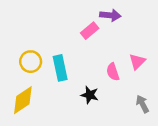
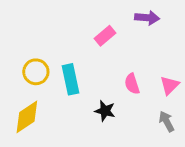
purple arrow: (110, 15) -> (147, 18), moved
pink triangle: (137, 62) -> (170, 85), moved

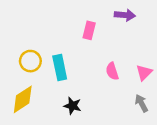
pink rectangle: (105, 36) -> (89, 30), turned -36
black star: (105, 111) -> (73, 106), moved

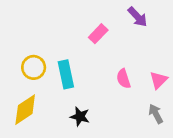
purple arrow: (125, 15) -> (138, 17), turned 42
pink rectangle: (89, 30) -> (98, 34), turned 30

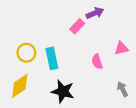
purple arrow: (138, 17) -> (95, 13), moved, turned -70
pink triangle: (159, 80) -> (121, 48), moved, turned 32
black star: (80, 117) -> (63, 91), size x1.5

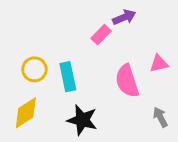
pink semicircle: (97, 62) -> (127, 81), size x1.6

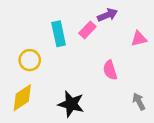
pink triangle: (159, 64) -> (139, 39), moved
cyan rectangle: (68, 77) -> (59, 34), moved
pink semicircle: (127, 81) -> (110, 70), size x0.7

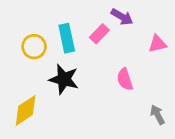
purple arrow: (108, 15) -> (122, 17), turned 54
yellow circle: (30, 60) -> (34, 47), moved
black star: (71, 104) -> (64, 79), moved

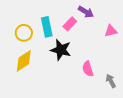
black star: (64, 79) -> (61, 50), moved
pink semicircle: (125, 79) -> (88, 69), moved
yellow diamond: (26, 110) -> (24, 61), moved

